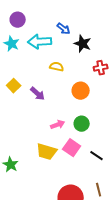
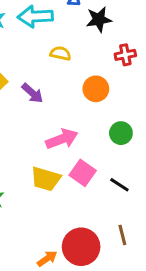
black star: (83, 44) -> (99, 19), turned -30
green circle: (82, 124) -> (121, 133), moved
pink arrow: (58, 125) -> (62, 139), size x1.5

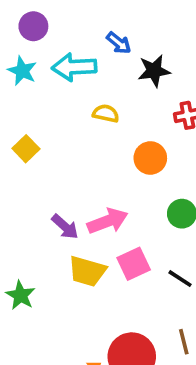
purple arrow: (32, 93) -> (65, 227), moved
pink square: (83, 173) -> (134, 264), turned 30

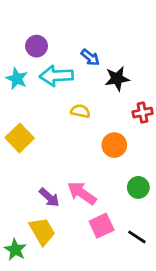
purple circle: (33, 26) -> (37, 46), moved
yellow square: (26, 149) -> (20, 138), size x1.4
pink arrow: (108, 221) -> (82, 193), turned -124
yellow trapezoid: (87, 271) -> (42, 231), moved, turned -136

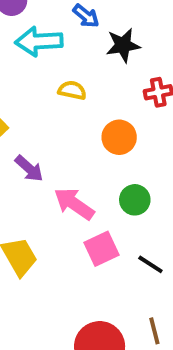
green circle: (138, 187) -> (135, 200), moved
purple arrow: (49, 197) -> (29, 169), moved

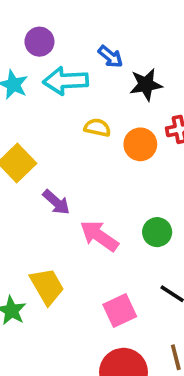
orange circle: (119, 137) -> (140, 144), moved
pink square: (102, 249) -> (120, 311), moved

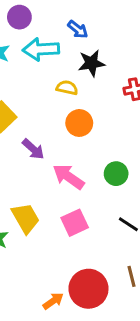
black star: (146, 85) -> (92, 63), moved
orange circle: (140, 144) -> (79, 123), moved
pink square: (120, 311) -> (75, 223), moved

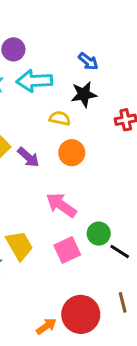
blue arrow: (78, 29) -> (88, 61), moved
purple arrow: (33, 149) -> (28, 157), moved
green circle: (116, 174) -> (99, 234), moved

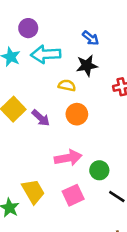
pink arrow: (61, 205) -> (68, 158), turned 135
green circle: (99, 234) -> (99, 170), moved

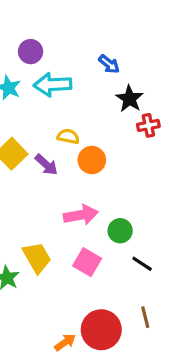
black star: (87, 66) -> (130, 99), moved, turned -30
yellow semicircle: (67, 85) -> (68, 136), moved
pink square: (73, 195) -> (87, 262), turned -35

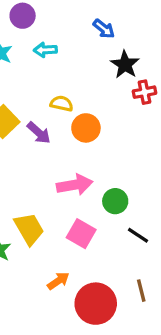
cyan arrow: (53, 85) -> (45, 50), size x0.6
orange arrow: (65, 342) -> (58, 281), moved

